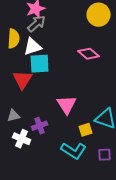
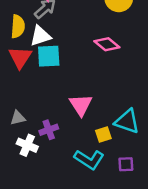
red triangle: (23, 80) -> (20, 57), moved

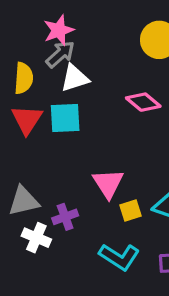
white triangle: (40, 36) -> (75, 78), moved
gray triangle: (18, 118) -> (24, 201), size x1.5
yellow square: (103, 135) -> (130, 211), moved

